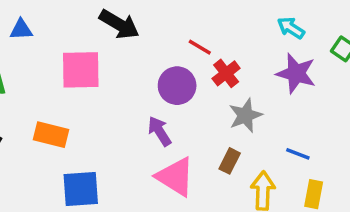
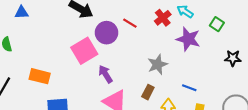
pink square: (81, 70) -> (84, 51), moved, turned -30
red cross: (226, 73) -> (163, 18), moved
purple circle: (177, 86) -> (107, 33), moved

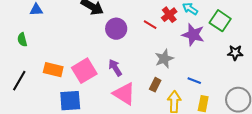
red line: (130, 23) -> (150, 25), moved
green square: (217, 24) -> (220, 21), size x1.5
pink square: (84, 51) -> (84, 71), moved

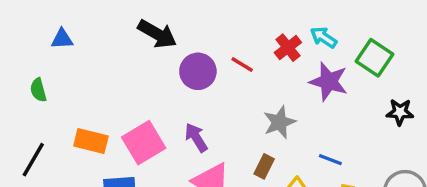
red line: (150, 25) -> (242, 65), moved

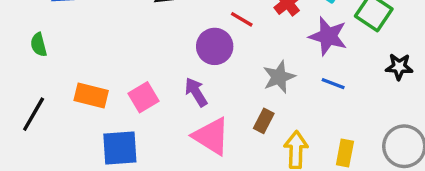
purple circle: (198, 71) -> (215, 46), moved
pink square: (144, 143) -> (144, 97), size x0.7
blue line: (330, 160) -> (333, 84), moved

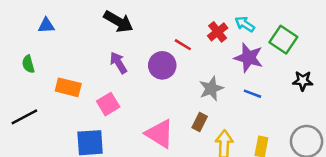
purple arrow: (196, 92) -> (118, 63), moved
orange rectangle: (91, 95) -> (68, 87), moved
black line: (34, 114) -> (24, 117), turned 32

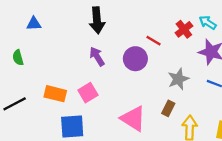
black arrow: (118, 22) -> (97, 20), turned 55
orange rectangle: (68, 87) -> (55, 94), moved

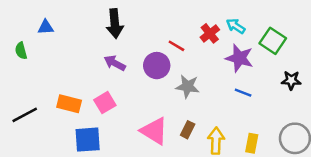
purple arrow: (97, 56) -> (115, 63), turned -30
green semicircle: (18, 58) -> (21, 51), moved
gray star: (178, 79) -> (188, 86), moved, turned 30
brown rectangle: (168, 108) -> (188, 130), moved

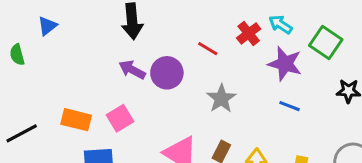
blue triangle: (46, 27) -> (47, 26), turned -35
purple circle: (157, 66) -> (167, 73), moved
gray star: (188, 86) -> (221, 99), turned 30

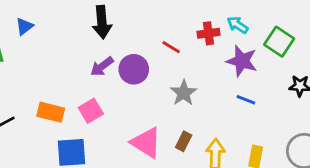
red cross: (249, 33) -> (209, 33), turned 30
purple arrow: (132, 70) -> (102, 67), turned -65

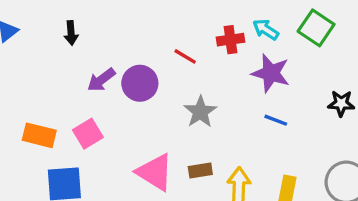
black arrow: (102, 22) -> (71, 33), moved, size x0.6
green square: (279, 42) -> (316, 28), moved
brown rectangle: (184, 141) -> (200, 171), turned 54

